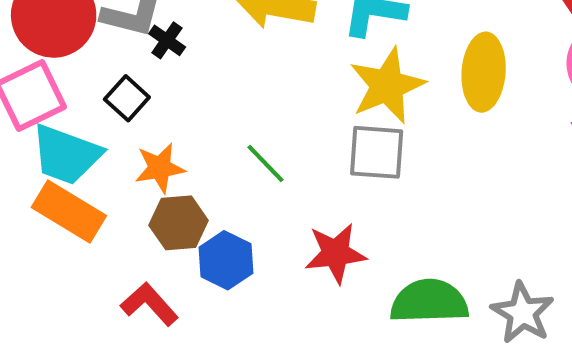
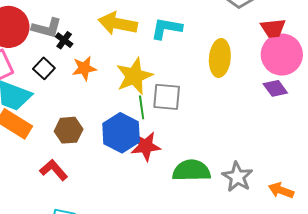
yellow star: (387, 86) -> (134, 76), moved
green line: (266, 164) -> (142, 107), moved, turned 35
orange star: (160, 168) -> (84, 68), moved
blue hexagon: (226, 260) -> (121, 133), moved, size x1.4

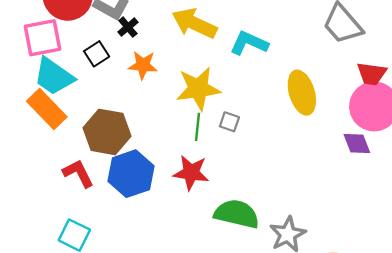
yellow ellipse: (220, 58) -> (302, 93), turned -36
gray square: (167, 97) -> (229, 122), size x0.6
brown hexagon: (69, 130) -> (107, 132), size x1.4
blue hexagon: (121, 133) -> (131, 174), moved

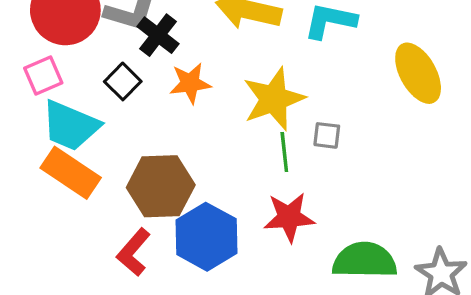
black cross: (128, 27) -> (158, 35), size x1.4
pink square: (43, 38) -> (43, 76), size x0.7
red L-shape: (78, 173) -> (134, 252), turned -100

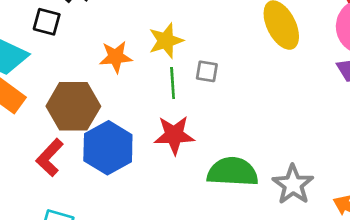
black square: (123, 81) -> (47, 22), turned -32
orange star: (190, 83) -> (116, 57), moved
yellow star: (274, 99) -> (166, 41), size x0.7

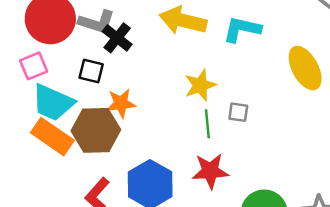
orange star: (116, 57) -> (121, 103), moved
brown hexagon: (73, 106) -> (96, 130), moved

